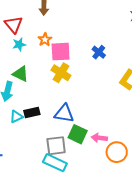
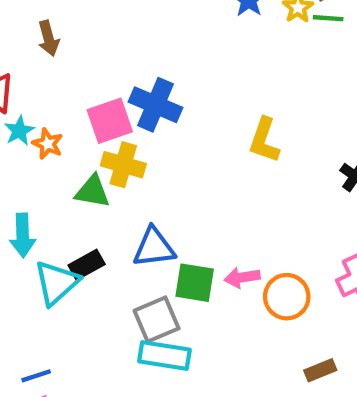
orange star: (45, 40) -> (48, 144), moved
blue cross: (99, 52) -> (155, 105), moved, size x1.6
green triangle: (21, 74) -> (92, 191), moved
cyan triangle: (16, 117) -> (56, 283), size x1.6

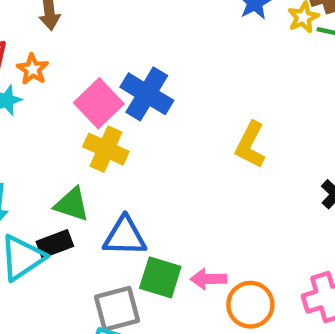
pink square: (110, 121) -> (99, 103), turned -33
orange star: (48, 144) -> (33, 69), moved
green triangle: (92, 191) -> (72, 204), moved

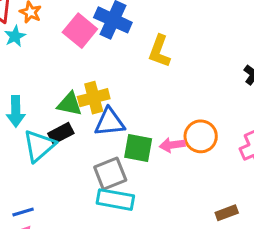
yellow L-shape: (250, 145) -> (159, 51), moved
yellow cross: (106, 149) -> (94, 98), moved, turned -32
orange circle: (250, 305) -> (201, 136), moved

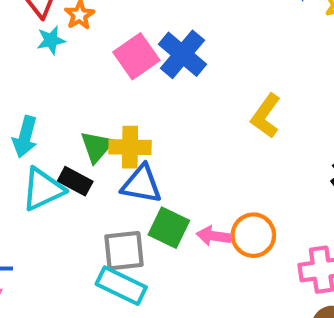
yellow L-shape: (159, 51) -> (266, 116), moved
green triangle: (70, 104) -> (97, 147), turned 44
black rectangle: (61, 133) -> (75, 181), turned 40

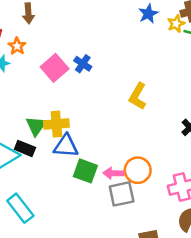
blue cross: (183, 54) -> (83, 64), size x0.6
gray square: (124, 251) -> (122, 194), moved
cyan rectangle: (121, 286) -> (20, 208), moved, turned 32

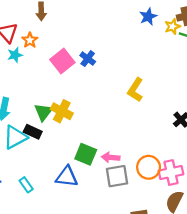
yellow cross: (56, 124) -> (62, 111), turned 30
blue triangle: (66, 146) -> (67, 177), moved
orange circle: (138, 170) -> (149, 167), moved
cyan rectangle: (20, 208) -> (26, 185), size x0.6

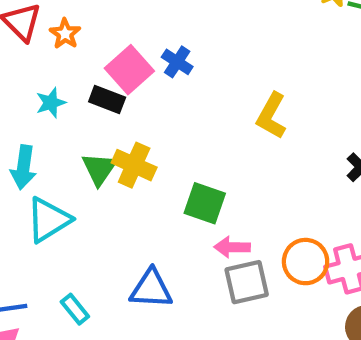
cyan star: (15, 55) -> (51, 103), moved
black rectangle: (33, 132) -> (107, 100), moved
green square: (86, 154) -> (205, 203), moved

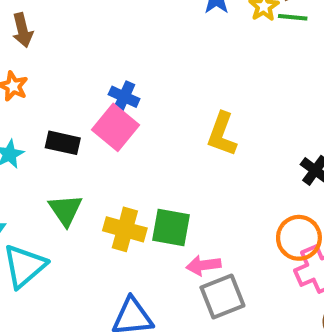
pink square: (129, 70) -> (116, 127), moved
yellow cross: (134, 165) -> (125, 229), moved
orange circle: (306, 262) -> (299, 238), moved

